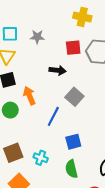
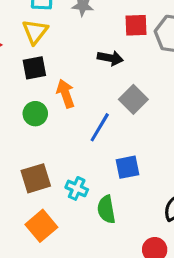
green semicircle: (71, 169) -> (106, 209), moved

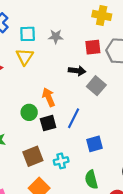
black square: (34, 68) -> (48, 123), moved
gray square: (133, 99) -> (96, 86), moved
cyan cross: (77, 188) -> (61, 161), turned -32
green semicircle: (106, 209) -> (91, 180), moved

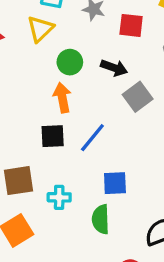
red square: (93, 47) -> (131, 25), moved
green circle: (29, 112) -> (70, 62), moved
green semicircle: (91, 180) -> (101, 219), moved

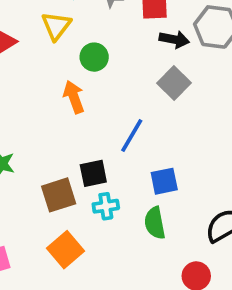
black arrow: (114, 68) -> (174, 39), moved
orange arrow: (62, 98) -> (74, 97), moved
black square: (53, 136) -> (93, 173), moved

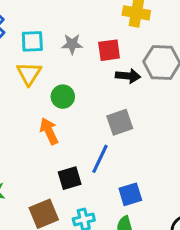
gray square: (174, 83) -> (120, 122), moved, turned 32
black square: (93, 173) -> (70, 178), moved

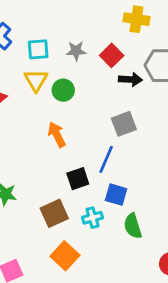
red square: (109, 50) -> (112, 55), turned -35
green circle: (63, 97) -> (63, 90), moved
blue square: (130, 194) -> (116, 195), moved, turned 35

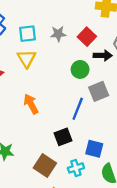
green circle: (63, 90) -> (80, 69), moved
orange arrow: (57, 135) -> (31, 104), moved
blue line: (106, 159) -> (78, 109), moved
brown square: (54, 213) -> (45, 166), turned -30

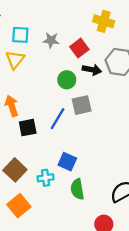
black square: (63, 137) -> (28, 128), moved

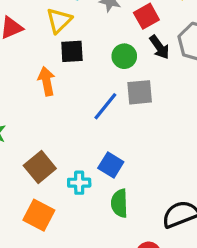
black arrow: (92, 70) -> (159, 47), turned 36
black square: (28, 128) -> (72, 51), moved
orange square: (19, 206) -> (39, 215), turned -30

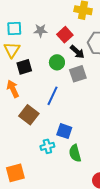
gray square: (140, 92) -> (78, 74), moved
brown square: (40, 167) -> (29, 115), moved
orange square: (39, 215) -> (15, 173), moved, turned -30

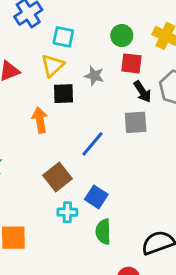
gray star: (40, 31) -> (94, 76), moved
red square: (65, 35) -> (131, 63), turned 35
green circle: (57, 62) -> (122, 36), moved
brown square: (29, 115) -> (58, 177), moved

